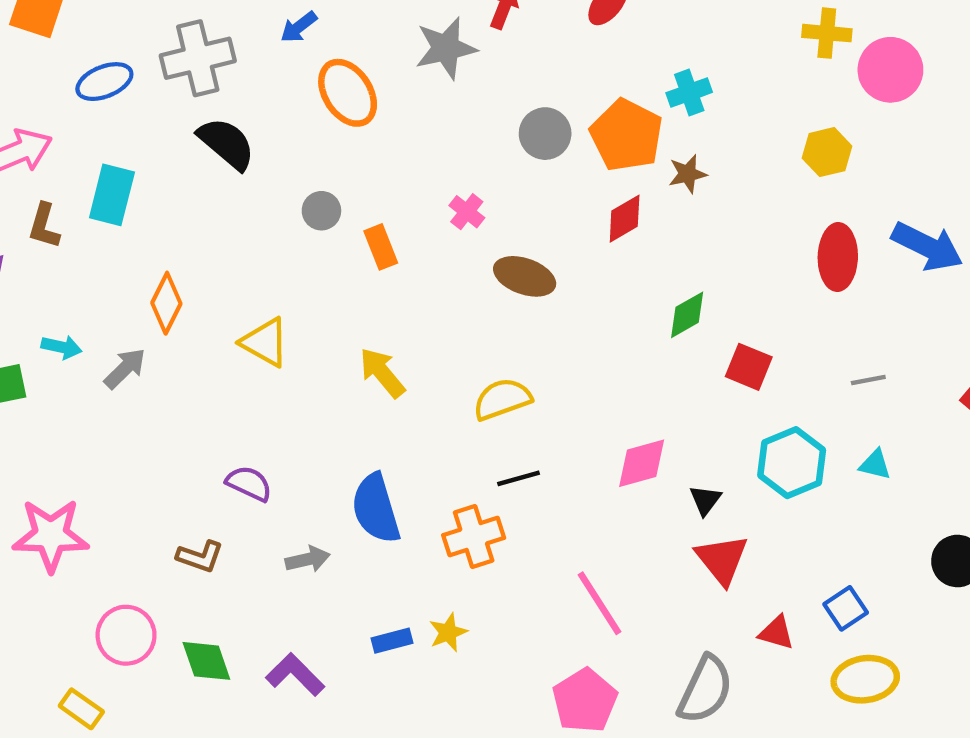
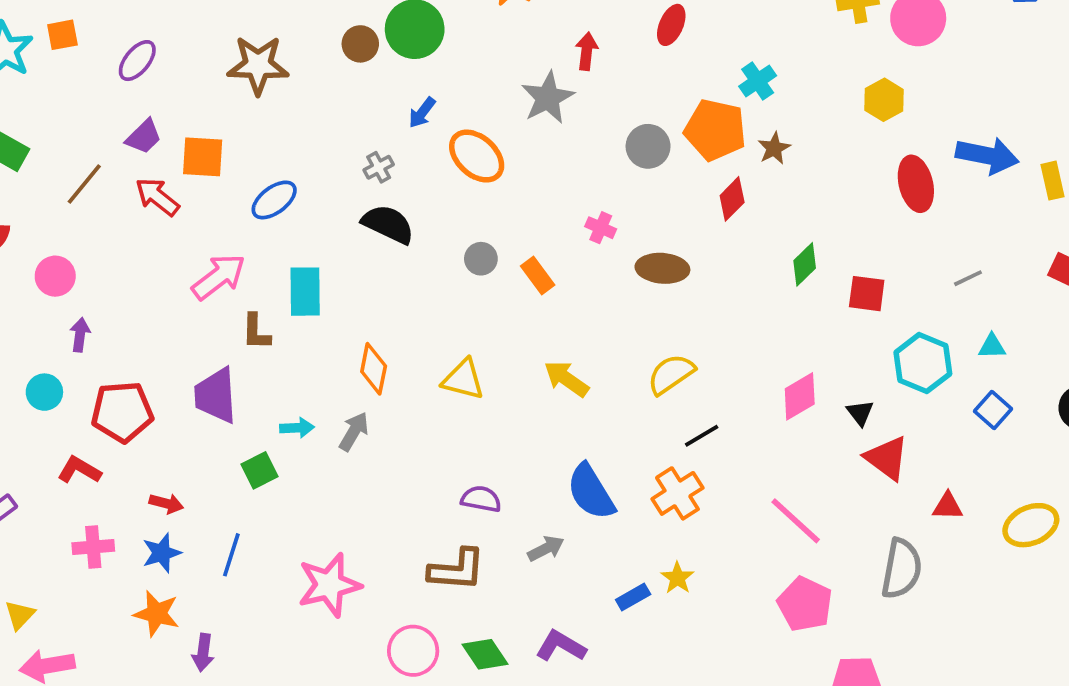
gray cross: (198, 58) -> (379, 167), moved, size x0.5
brown L-shape: (200, 557) -> (457, 570), size x1.5
blue square: (846, 608) -> (993, 410), moved

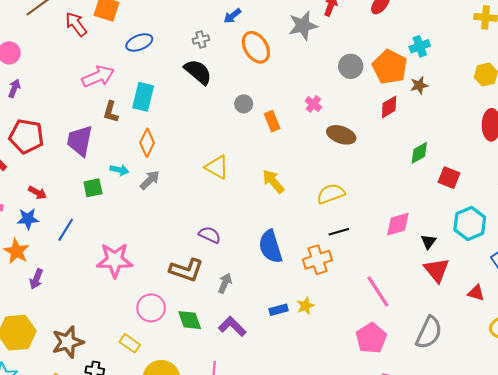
orange diamond: (374, 369) -> (147, 143), moved
red triangle: (948, 506) -> (476, 293), moved
gray arrow: (546, 549) -> (225, 283), moved, turned -54

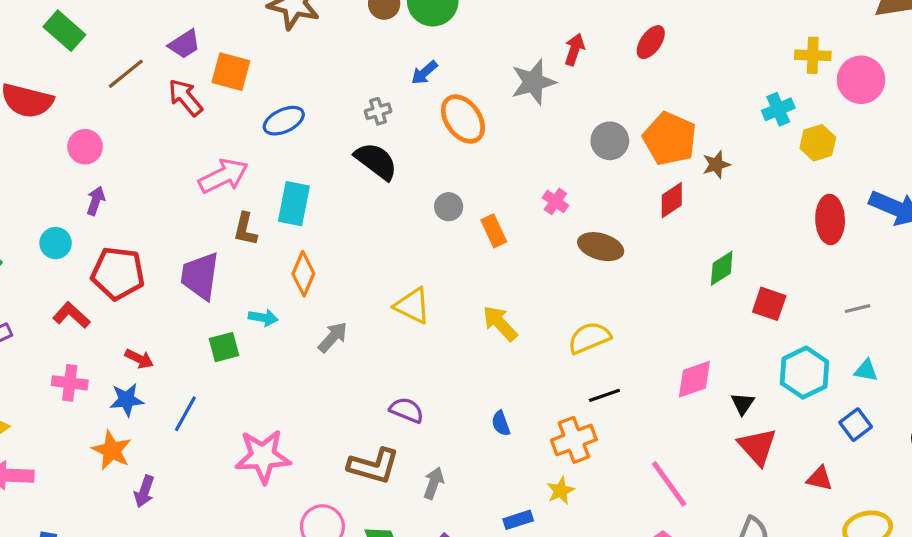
cyan cross: (420, 46) -> (778, 109), moved
gray arrow: (150, 180) -> (333, 337), moved
blue semicircle: (271, 247) -> (501, 423), size x0.5
yellow star: (305, 306) -> (561, 491), moved

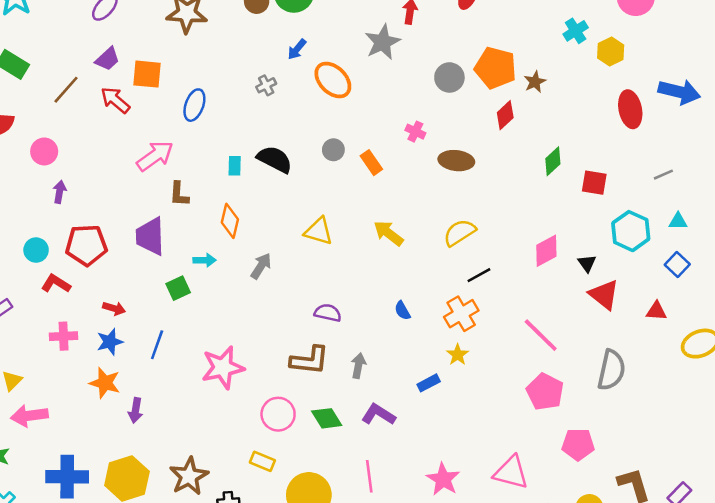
blue ellipse: (284, 121) -> (194, 105), turned -36
black semicircle: (376, 161) -> (275, 159), moved
cyan rectangle: (294, 204) -> (235, 166), moved, size x0.6
cyan circle: (56, 243) -> (36, 250), moved

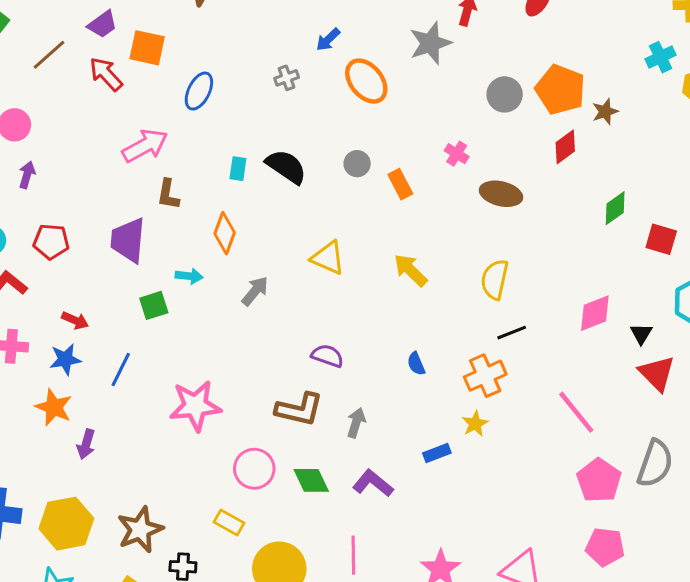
yellow semicircle: (460, 233) -> (495, 279), turned -52
red pentagon: (86, 245) -> (51, 242), size x0.7
pink pentagon: (545, 392) -> (599, 480), moved

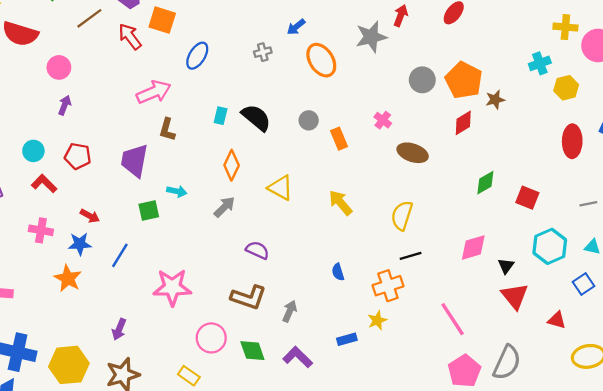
green diamond: (615, 208) -> (485, 183), moved
orange diamond: (225, 233) -> (232, 165), moved
purple semicircle: (327, 356) -> (257, 250), moved
purple arrow: (86, 444) -> (119, 329), moved

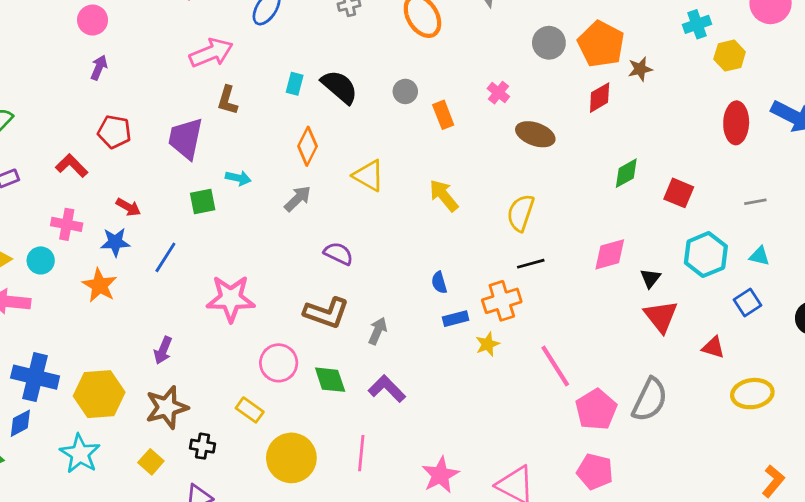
cyan circle: (33, 151) -> (41, 260), moved
pink line: (453, 319) -> (555, 366), moved
blue rectangle: (347, 339) -> (456, 319), moved

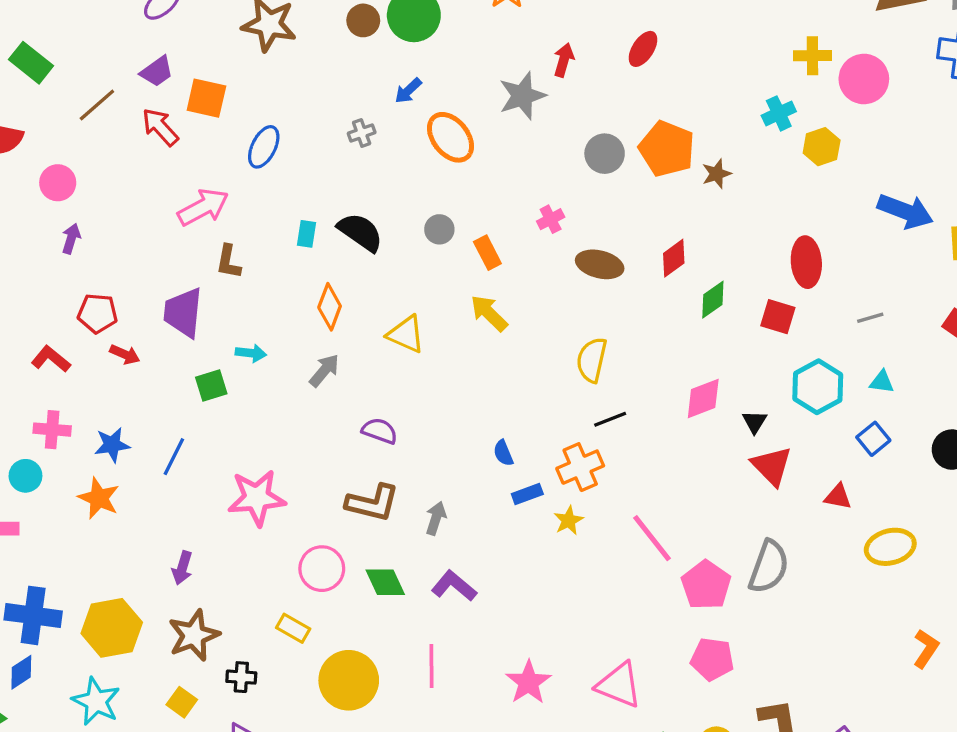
pink cross: (498, 93) -> (551, 219), turned 30
red diamond: (600, 98) -> (674, 258), moved
red ellipse: (736, 123) -> (806, 262), moved
yellow arrow: (444, 196) -> (489, 313), moved
red arrow: (128, 207) -> (125, 354), moved

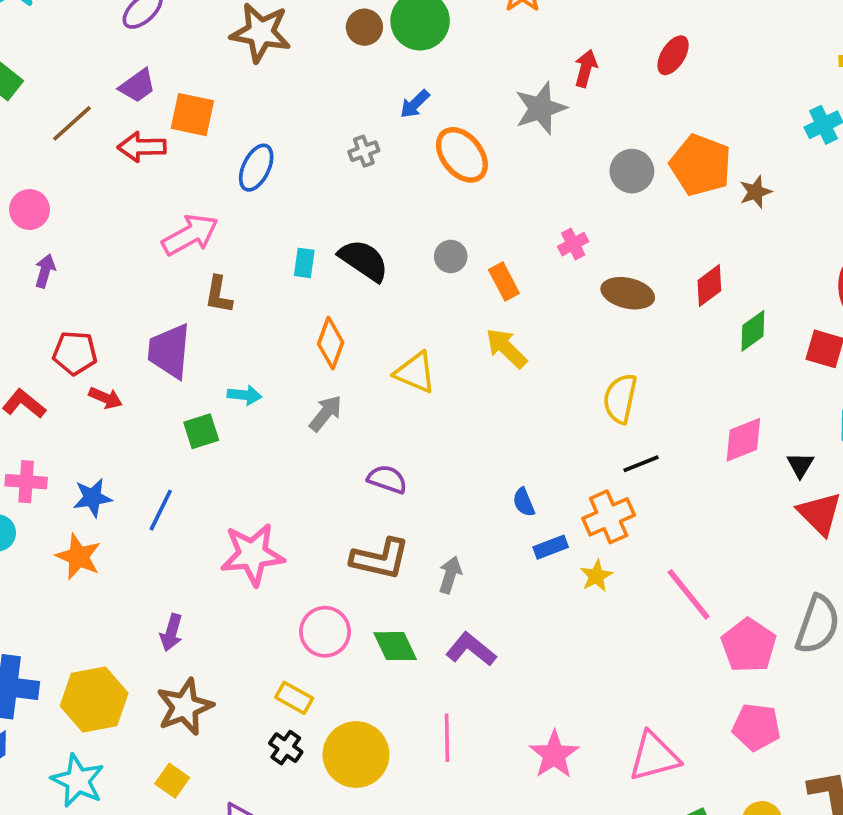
red arrow: (160, 127) -> (142, 147), turned -48
black cross: (241, 677) -> (286, 748), moved, turned 32
pink triangle: (619, 685) -> (654, 757), turned -36

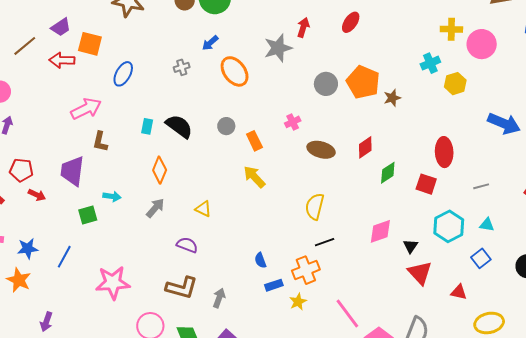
yellow triangle: (415, 372) -> (203, 209), moved, size x0.7
purple arrow: (171, 632) -> (46, 322), moved

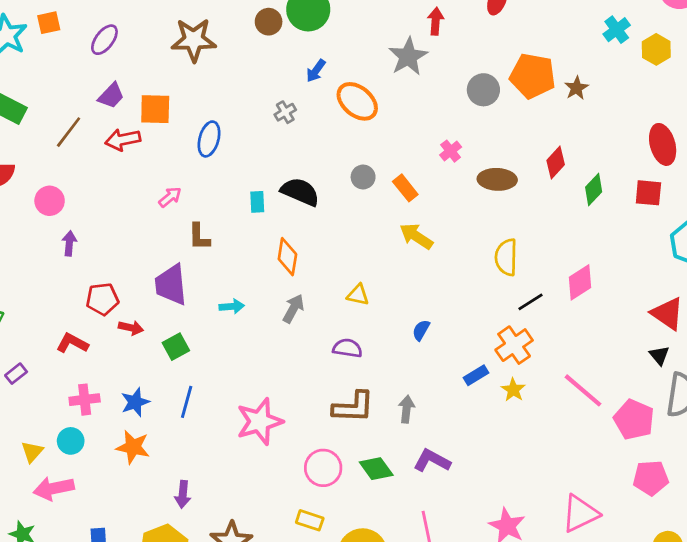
pink arrow: (86, 109) -> (170, 197), size x0.6
green square: (88, 215) -> (176, 347), moved
pink diamond: (380, 231) -> (580, 282), moved
black triangle: (410, 246) -> (659, 355), moved
blue semicircle: (260, 260) -> (421, 330), moved, turned 63

